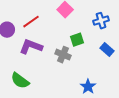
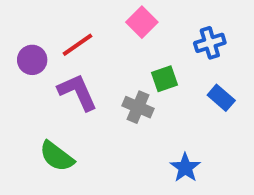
purple L-shape: (31, 47) -> (78, 92), turned 45

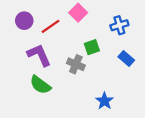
red line: (78, 45) -> (51, 26), moved
purple circle: (32, 60) -> (24, 21), moved
green semicircle: (57, 156) -> (40, 85), moved

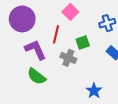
purple circle: (24, 21) -> (22, 19), size x1.6
red line: (51, 26) -> (56, 34), moved, turned -42

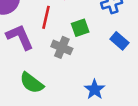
green semicircle: (37, 76) -> (32, 83), moved

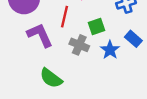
blue star: (95, 89) -> (110, 50), moved

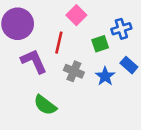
green square: (96, 27) -> (100, 44), moved

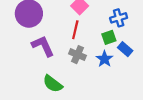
red line: (59, 43) -> (75, 30), moved
green square: (100, 44) -> (109, 37), moved

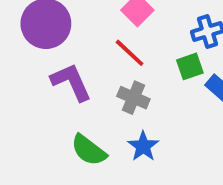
red line: (75, 30) -> (130, 53), turned -60
blue star: (105, 59) -> (143, 146), moved

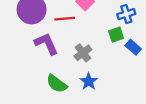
red line: (130, 53) -> (65, 19), moved, turned -48
gray cross: (133, 98) -> (83, 53), turned 30

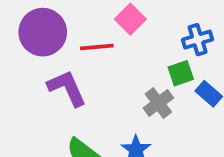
gray cross: (83, 53) -> (158, 103), moved

